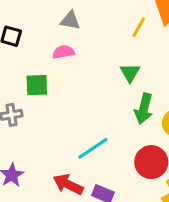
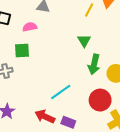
pink semicircle: (63, 52) -> (30, 27), moved

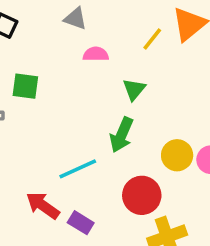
pink semicircle: (30, 27) -> (96, 54), moved
green arrow: (94, 64) -> (122, 135), moved

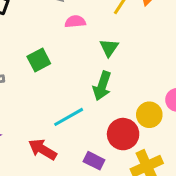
green square: (25, 86) -> (39, 60), moved, turned -30
yellow circle: (177, 155) -> (149, 115), moved
purple rectangle: (81, 223) -> (94, 161), moved

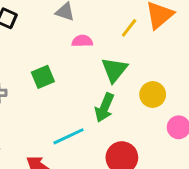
green triangle: (109, 48) -> (114, 70), size x1.4
yellow circle: (149, 115) -> (153, 95), moved

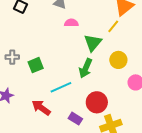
yellow line: (129, 28) -> (113, 26), moved
green square: (43, 77) -> (36, 65), moved

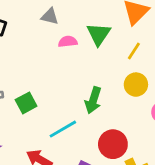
yellow line: (113, 26) -> (134, 51), moved
green triangle: (93, 43) -> (99, 34), moved

